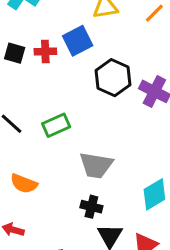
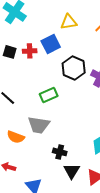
green rectangle: (56, 125) -> (49, 95), moved
gray trapezoid: (96, 165) -> (39, 125), moved

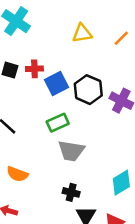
blue square: (51, 44) -> (56, 84), moved
gray trapezoid: (39, 125) -> (71, 151), moved

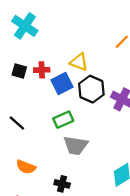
yellow triangle: (82, 33) -> (79, 62), moved, turned 30
black cross: (71, 192) -> (62, 184), moved

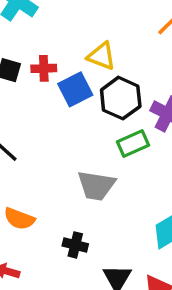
green rectangle: (63, 120) -> (133, 144), moved

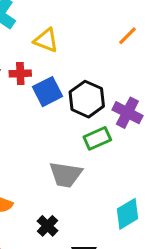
yellow triangle: (101, 56) -> (46, 40), moved
black cross: (75, 245) -> (47, 226), turned 30

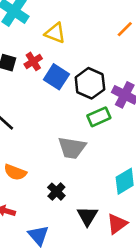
red cross: (20, 73) -> (33, 61), turned -30
blue square: (47, 92) -> (56, 77), turned -30

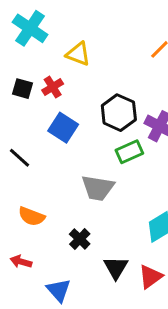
blue square: (56, 77) -> (63, 128), moved

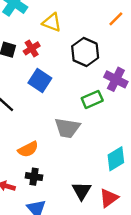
black hexagon: (119, 113) -> (85, 52), moved
orange semicircle: (32, 216) -> (28, 149), moved, turned -48
black cross: (80, 239) -> (34, 177), moved, turned -35

